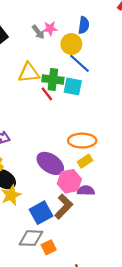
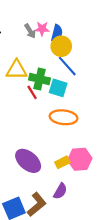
blue semicircle: (84, 25) -> (57, 33), moved
orange ellipse: (82, 141) -> (64, 117), moved
pink hexagon: (69, 181) -> (80, 159), moved
purple semicircle: (86, 191) -> (60, 191), turned 112

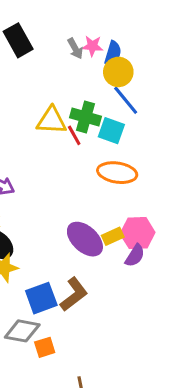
yellow triangle: (17, 70) -> (52, 121), moved
purple ellipse: (28, 161) -> (85, 239), moved
purple semicircle: (60, 191) -> (135, 256), moved

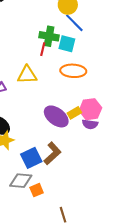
yellow triangle: (52, 121) -> (27, 75), moved
red line: (74, 135) -> (43, 49), turned 48
purple semicircle: (135, 256) -> (90, 124), turned 70

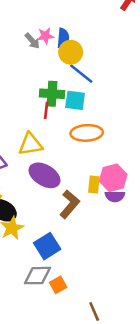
yellow rectangle: (74, 113) -> (94, 185), turned -48
purple ellipse: (56, 116) -> (44, 175), moved
brown L-shape: (52, 153) -> (70, 204), moved

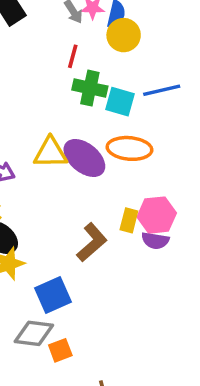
blue line: (81, 74) -> (162, 90), moved, turned -60
red line: (46, 110) -> (73, 56), moved
purple ellipse: (44, 175) -> (84, 158), moved

